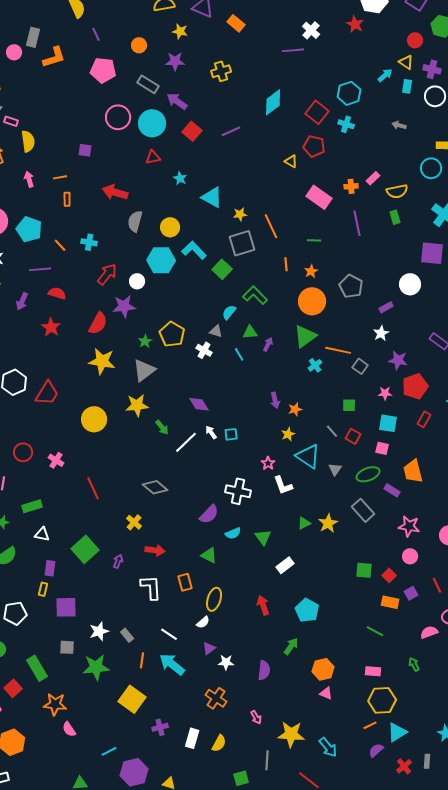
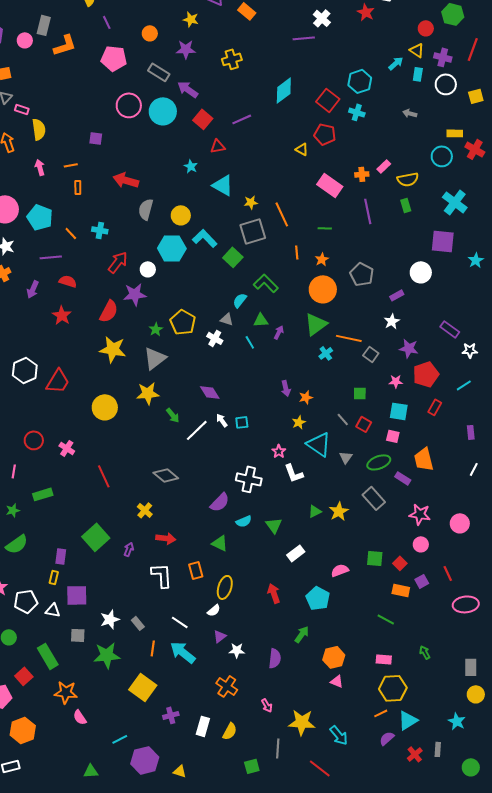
red triangle: (153, 157) -> (218, 146), moved
white triangle: (42, 534) -> (53, 610), moved
pink semicircle: (429, 632) -> (340, 570), moved

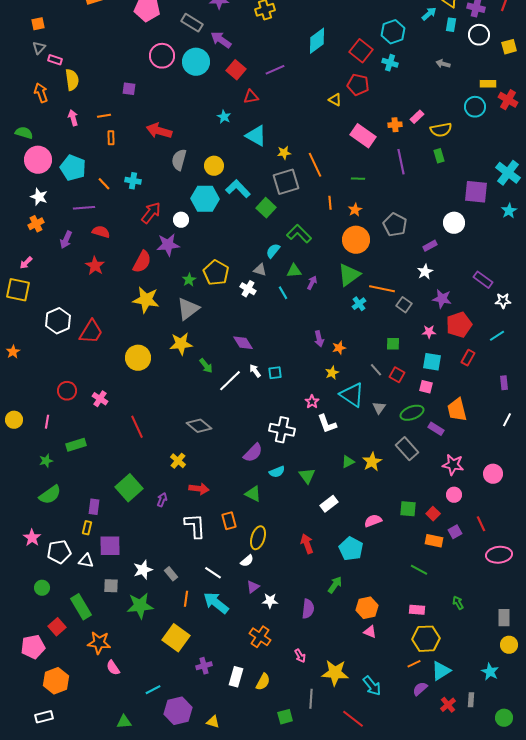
cyan cross: (455, 202) -> (508, 173), moved

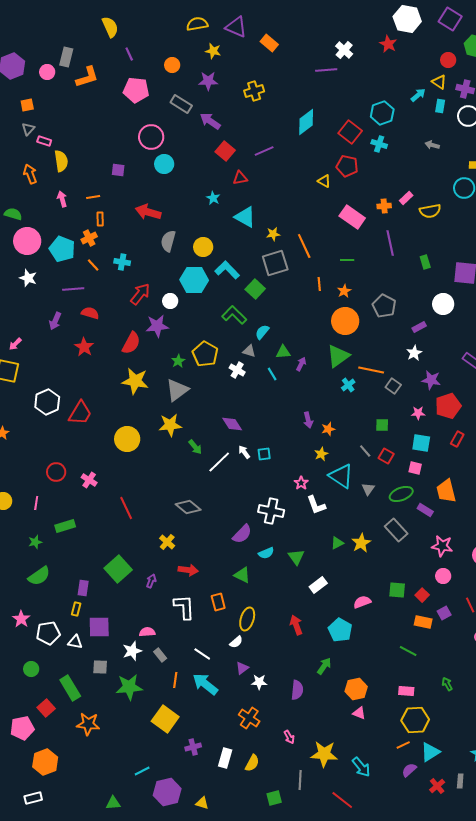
cyan circle: (196, 62) -> (164, 164), moved, size x0.7
green rectangle: (439, 156) -> (425, 262), moved
orange cross: (36, 224) -> (89, 238), moved
green L-shape: (299, 234) -> (234, 315), moved
pink semicircle: (113, 668) -> (147, 632), moved, turned 119

